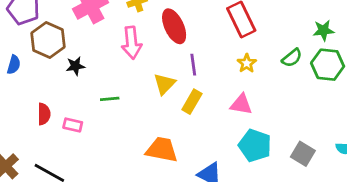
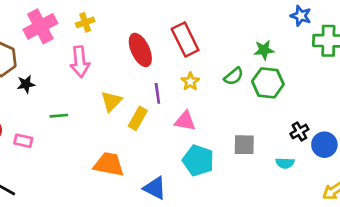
red ellipse: (174, 26) -> (140, 50), moved
purple line: (193, 65) -> (157, 93), moved
gray square: (303, 154) -> (244, 145), moved, turned -30

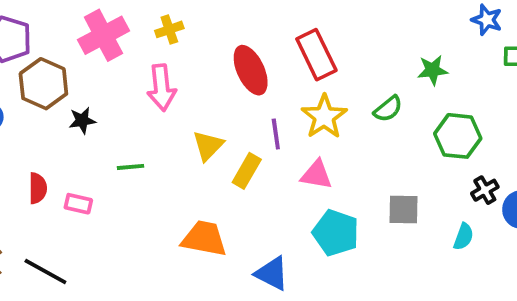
yellow star: (190, 82) -> (324, 117), size x1.6
green hexagon: (268, 83) -> (458, 136), moved
cyan semicircle: (285, 163) -> (464, 237), turned -72

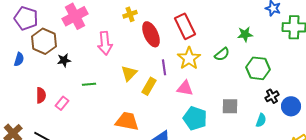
yellow cross: (169, 29) -> (130, 14), moved
pink rectangle: (78, 204) -> (62, 103), turned -64

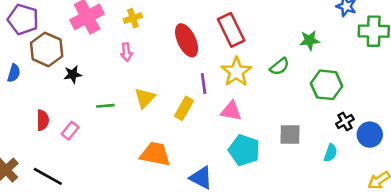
yellow cross: (130, 14) -> (133, 18), moved
pink arrow: (105, 43) -> (126, 52), size x0.6
yellow triangle: (129, 73) -> (145, 98), moved

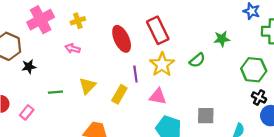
pink arrow: (126, 52) -> (73, 48), turned 112
green hexagon: (327, 85) -> (254, 70), moved
black cross: (345, 121) -> (259, 97), moved, turned -32

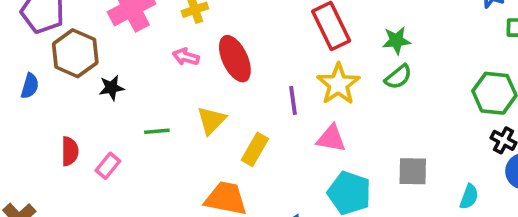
red ellipse: (122, 39) -> (235, 59), moved
green star: (222, 39) -> (396, 41), moved
yellow rectangle: (119, 94) -> (255, 149), moved

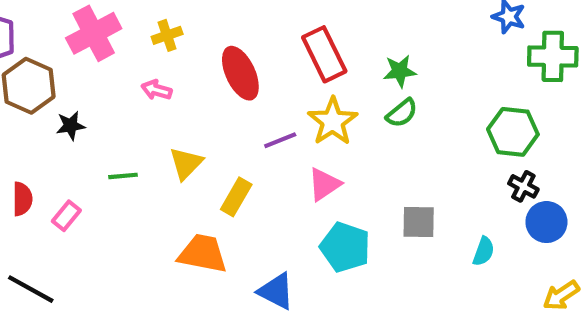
red ellipse: (235, 59) -> (240, 73), moved
purple line: (293, 100) -> (280, 140), turned 76
pink triangle: (331, 139) -> (324, 184), turned -44

